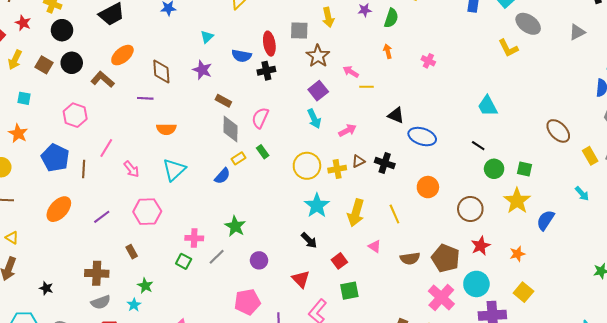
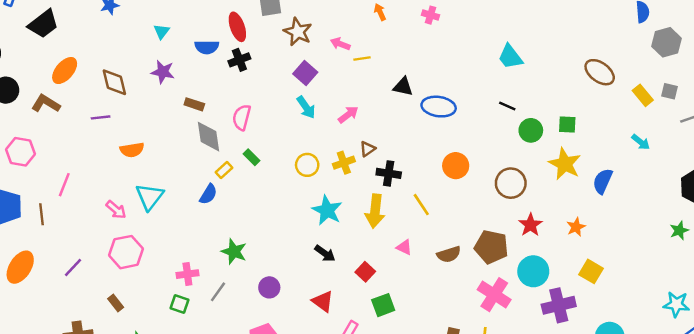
black cross: (385, 163) -> (389, 173), moved
yellow circle: (307, 166) -> (307, 165), size x0.7
pink arrow: (131, 169) -> (116, 210), moved

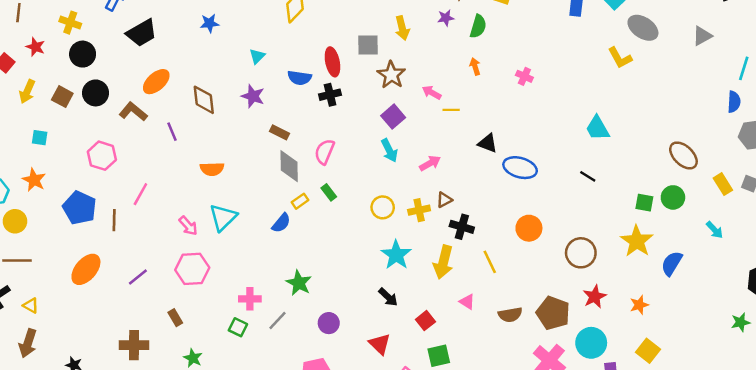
purple line: (101, 117) -> (172, 132), moved, turned 66
green circle: (531, 130) -> (673, 197), moved

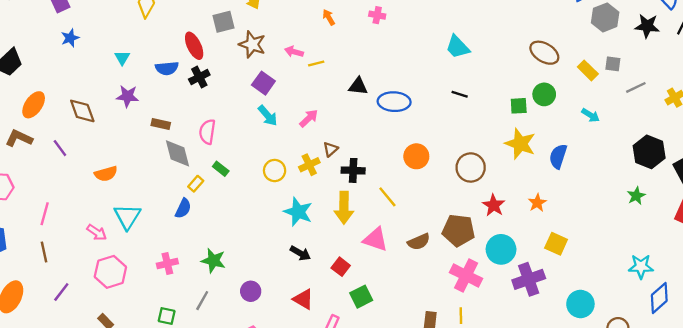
brown line: (114, 220) -> (44, 252), moved
pink cross: (250, 299) -> (167, 264), moved
pink triangle: (467, 302) -> (375, 239), size x1.6

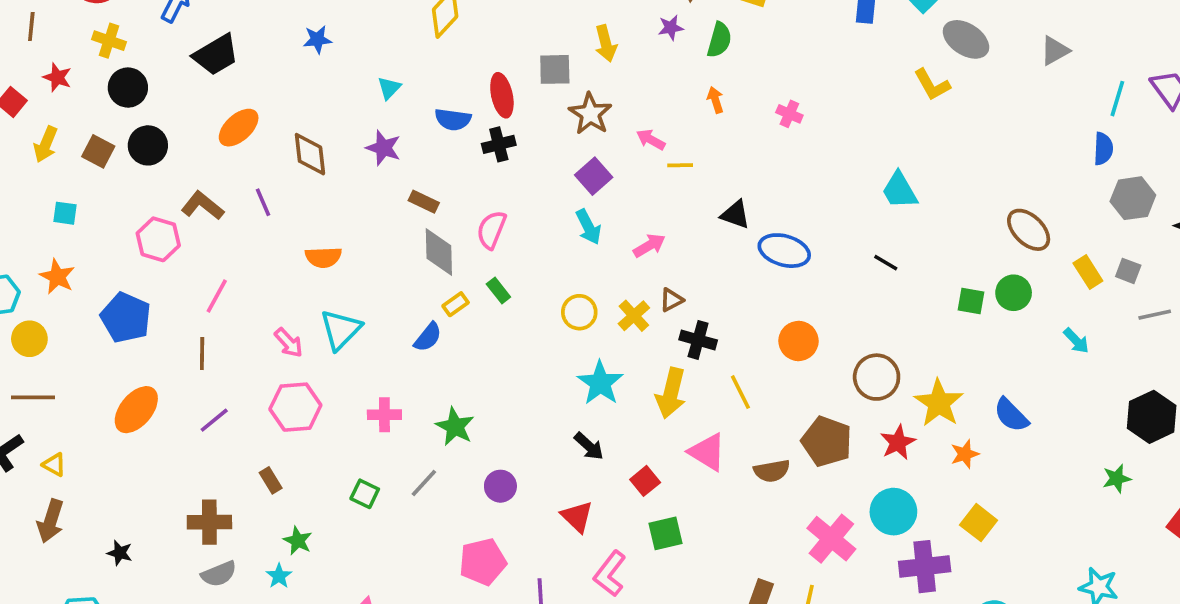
brown L-shape: (19, 138) -> (202, 206), moved
yellow star: (520, 144) -> (939, 403), moved
blue semicircle: (558, 156) -> (1011, 415), moved, turned -75
yellow cross: (309, 165) -> (634, 316), turned -30
brown pentagon: (458, 230) -> (827, 441), moved

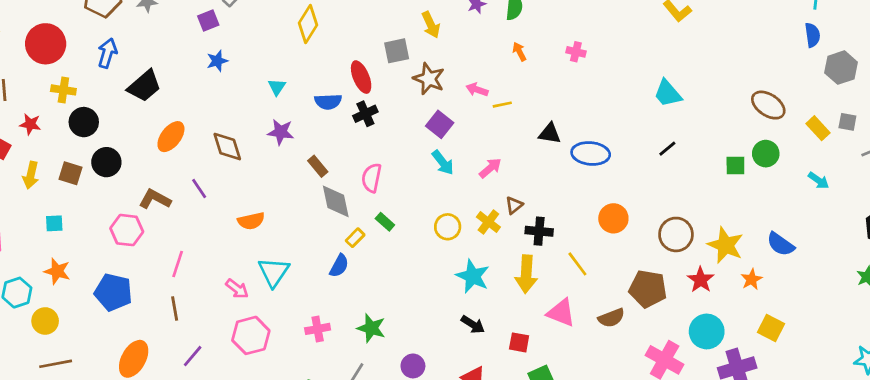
brown rectangle: (424, 202) -> (318, 166), turned 35
black line: (886, 263) -> (667, 149), turned -60
red square: (645, 481) -> (519, 342), turned -30

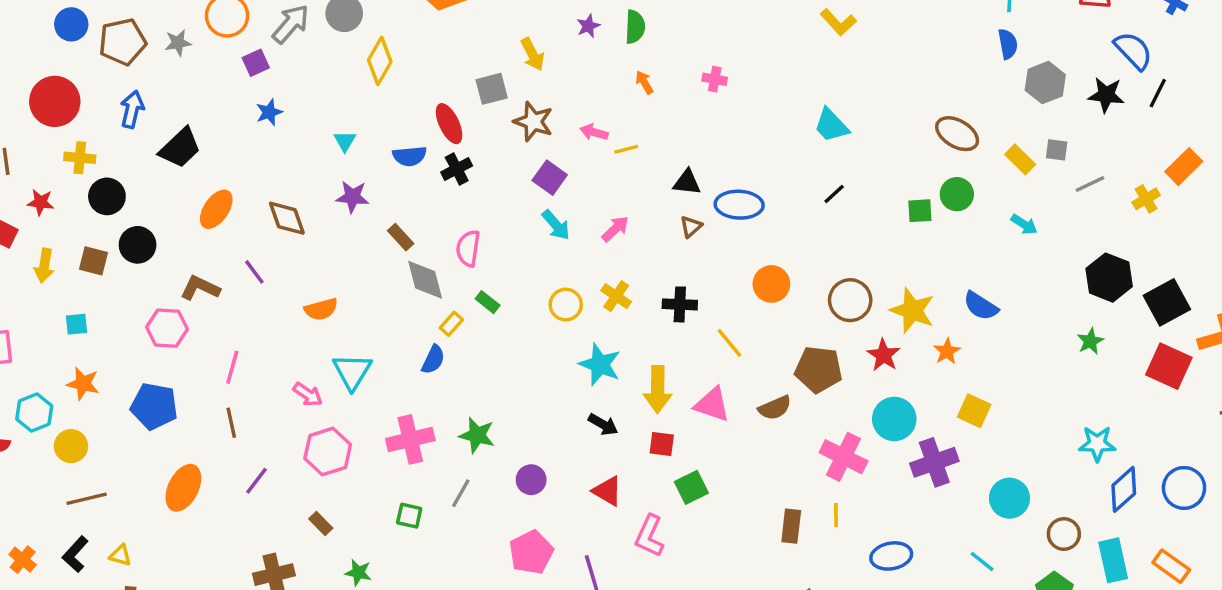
brown triangle: (514, 205) -> (691, 227), moved
yellow arrow: (526, 274) -> (658, 389), moved
pink cross: (318, 329) -> (410, 439), size x1.5

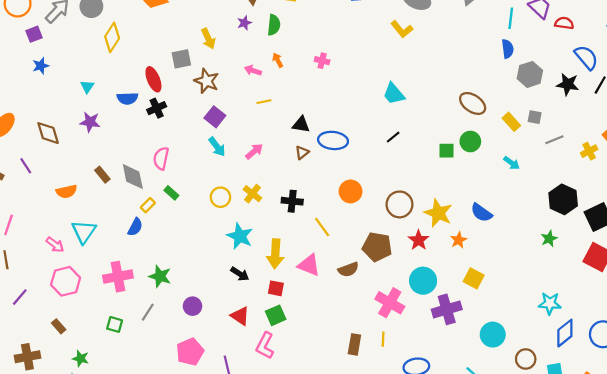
pink arrow: (594, 132) -> (253, 70), moved
brown rectangle: (401, 237) -> (102, 175), moved
green square: (691, 487) -> (276, 315), moved

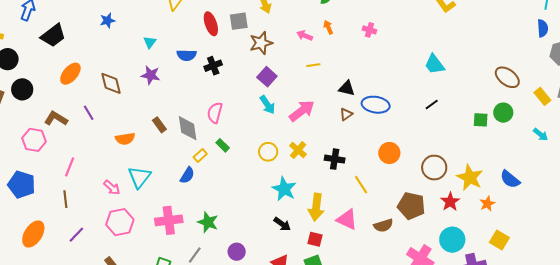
red ellipse: (153, 79) -> (211, 24), moved
brown star: (207, 81) -> (261, 43), turned 30
pink arrow: (254, 151) -> (302, 111), size x1.5

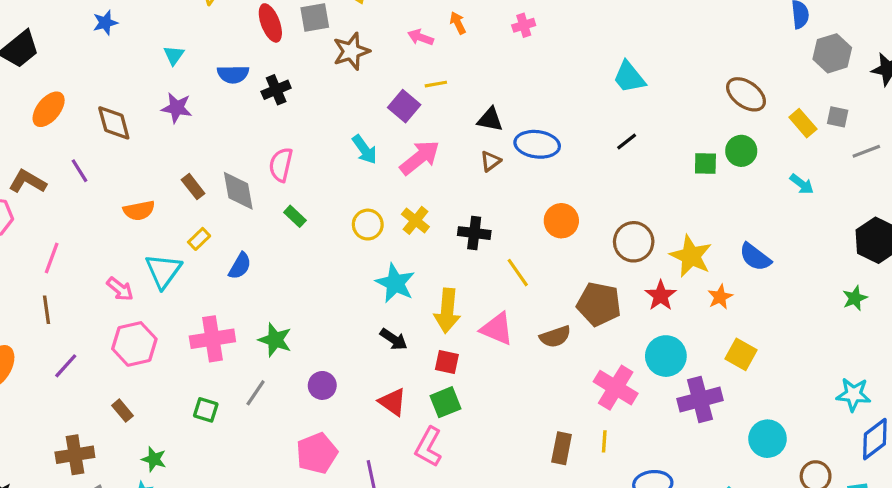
pink cross: (369, 30) -> (524, 25), turned -32
purple square: (267, 77) -> (404, 106), moved
yellow rectangle: (200, 156) -> (199, 239), moved

